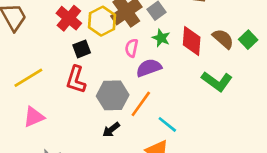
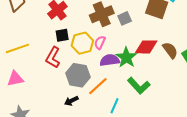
yellow hexagon: (102, 21) -> (82, 43), moved
green star: (161, 38) -> (126, 57), moved, size x1.5
red diamond: (192, 41) -> (146, 47), turned 75
green L-shape: (217, 81) -> (139, 86), moved
cyan line: (167, 124) -> (115, 106), turned 63

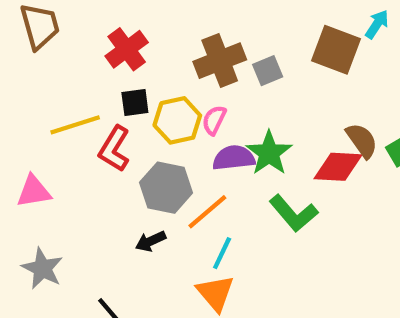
red diamond: (146, 47) -> (338, 167), moved
yellow line: (17, 48) -> (75, 125), moved
cyan line: (115, 106) -> (222, 253), moved

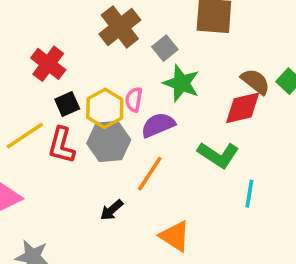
brown cross: (220, 61) -> (120, 27), moved
green star: (269, 153) -> (181, 83), moved
gray hexagon: (166, 188) -> (109, 141), moved
cyan line: (222, 253) -> (249, 194), moved

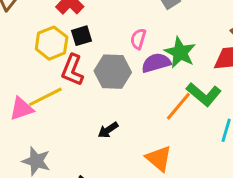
green star: (181, 83) -> (180, 52), moved
yellow hexagon: (105, 108) -> (52, 43), moved
yellow line: (25, 136) -> (45, 97), moved
orange line: (150, 174) -> (178, 106), moved

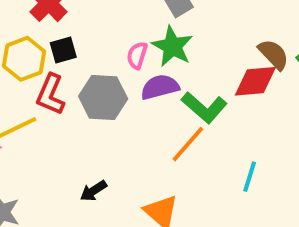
green star: (180, 52) -> (172, 46), moved
green L-shape: (204, 94) -> (204, 107), moved
black arrow: (108, 130) -> (93, 191), moved

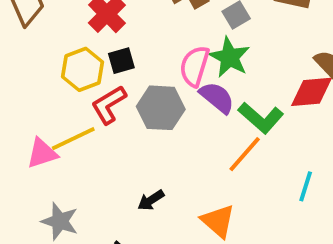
pink semicircle: (137, 55) -> (195, 66), size x1.5
purple semicircle: (160, 87) -> (217, 98), turned 54
red L-shape: (51, 94) -> (109, 105), turned 36

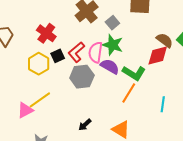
red L-shape: (109, 105) -> (76, 52), moved

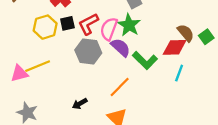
orange line: (129, 93) -> (120, 87), moved
cyan line: (163, 104) -> (179, 73), moved

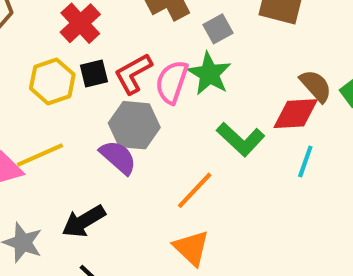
purple semicircle: (121, 47) -> (118, 157), moved
black arrow: (80, 104) -> (84, 221), moved, size x1.5

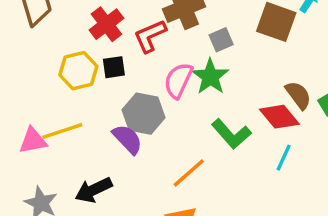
red L-shape: (133, 74) -> (150, 36), moved
red diamond: (296, 114) -> (279, 117), turned 48

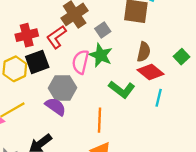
red cross: (106, 24) -> (27, 35), turned 35
black square: (114, 67) -> (37, 62), size x1.5
brown semicircle: (298, 95) -> (144, 52), moved, turned 60
orange line: (189, 173) -> (99, 120), turned -35

